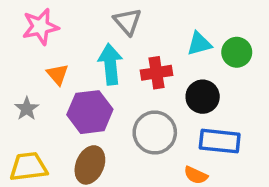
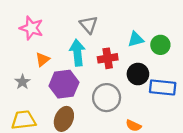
pink star: (40, 27) -> (31, 28), turned 30
orange triangle: (57, 74) -> (43, 59), turned 32
blue rectangle: (220, 141) -> (163, 87), moved

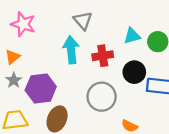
orange triangle: (43, 59) -> (13, 57), moved
purple hexagon: (64, 84) -> (41, 88), moved

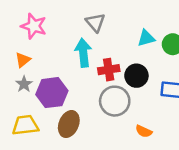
red cross: (103, 56) -> (109, 70), moved
black circle: (134, 72) -> (136, 76), moved

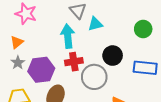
cyan triangle: (146, 38) -> (95, 24), moved
red cross: (109, 70) -> (74, 62), moved

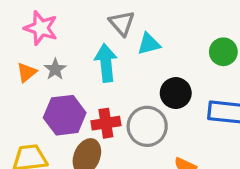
red cross: (74, 62) -> (106, 123), moved
gray star: (18, 63) -> (55, 69), moved

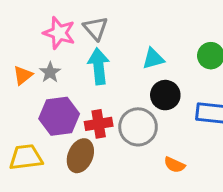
gray triangle: (122, 23) -> (96, 28), moved
pink star: (41, 28) -> (59, 33), moved
cyan triangle: (149, 44) -> (153, 59), moved

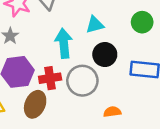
cyan arrow: (99, 66) -> (64, 43), moved
orange semicircle: (174, 165) -> (112, 112), turned 147

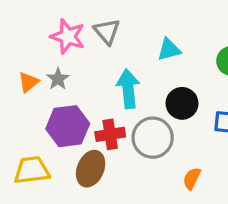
cyan triangle: (95, 25) -> (169, 49), moved
orange semicircle: (112, 112) -> (192, 178), turned -56

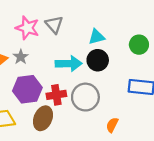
cyan arrow: (128, 89) -> (69, 64), turned 95
black circle: (182, 103) -> (98, 60), moved

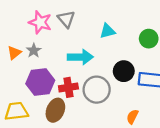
black circle: (98, 60) -> (124, 71), moved
orange semicircle: (112, 125) -> (132, 117), moved

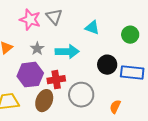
cyan triangle: (107, 31) -> (92, 28), turned 35
gray star: (34, 51) -> (37, 49), moved
gray circle: (97, 90) -> (81, 95), moved

